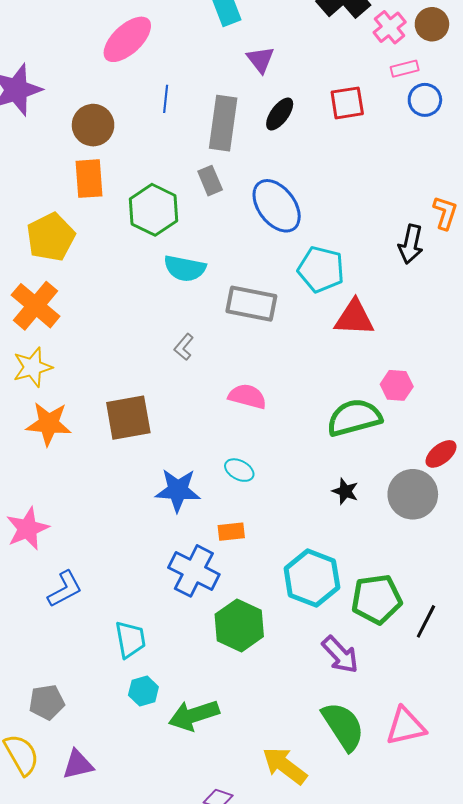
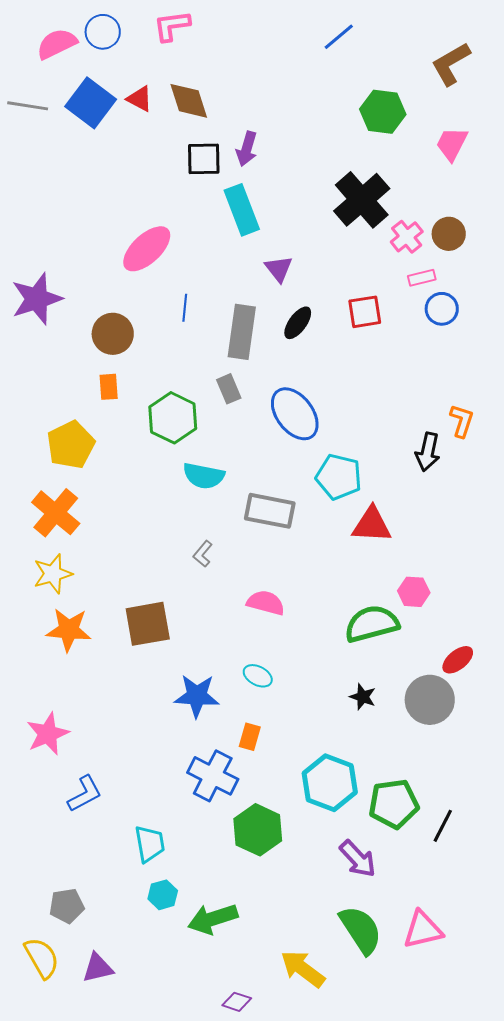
orange rectangle: (89, 179) -> (109, 387), size x0.7
orange rectangle: (231, 532) -> (250, 737), turned -68

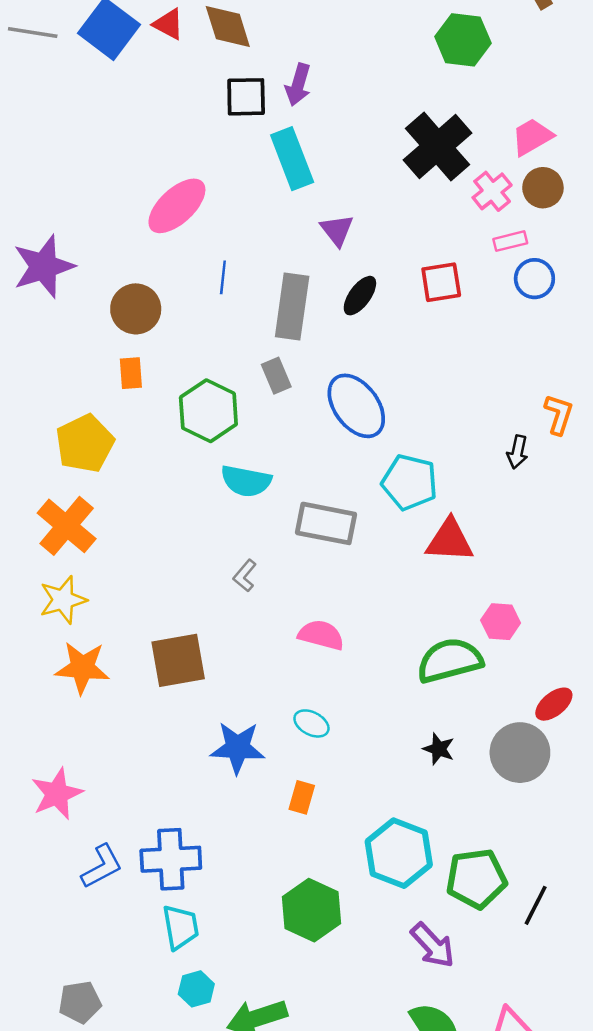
pink trapezoid: (452, 144) -> (532, 137), moved, turned 33
black arrow: (428, 452) -> (518, 452), size x0.7
blue cross: (213, 776) -> (171, 859), moved, turned -30

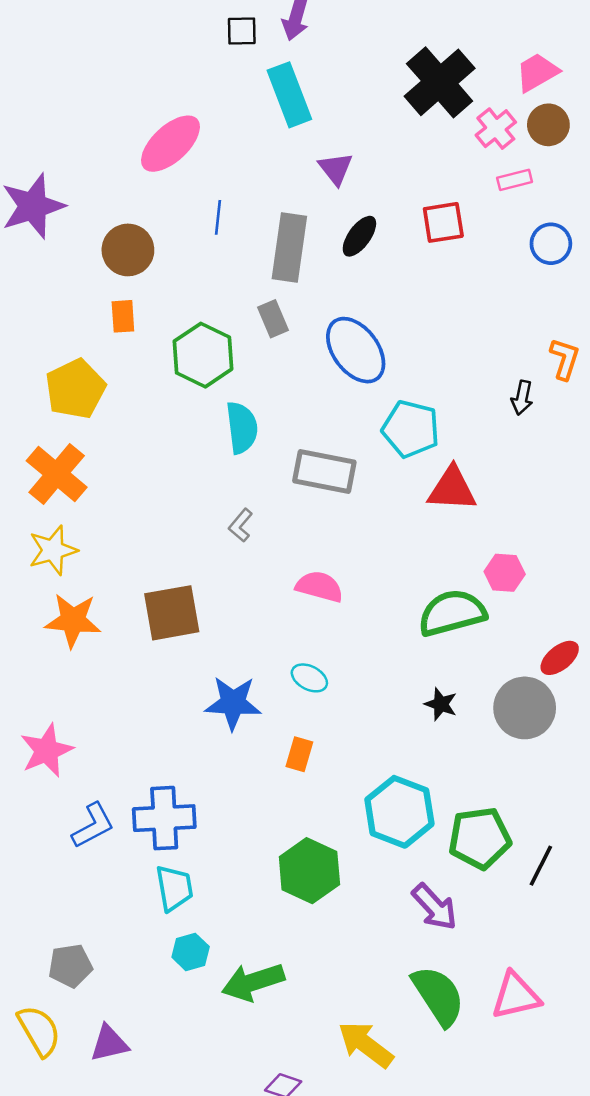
black square: (246, 97) -> (242, 31), size x0.7
blue circle: (534, 279) -> (551, 244), moved
cyan semicircle: (246, 481) -> (242, 428), turned -108

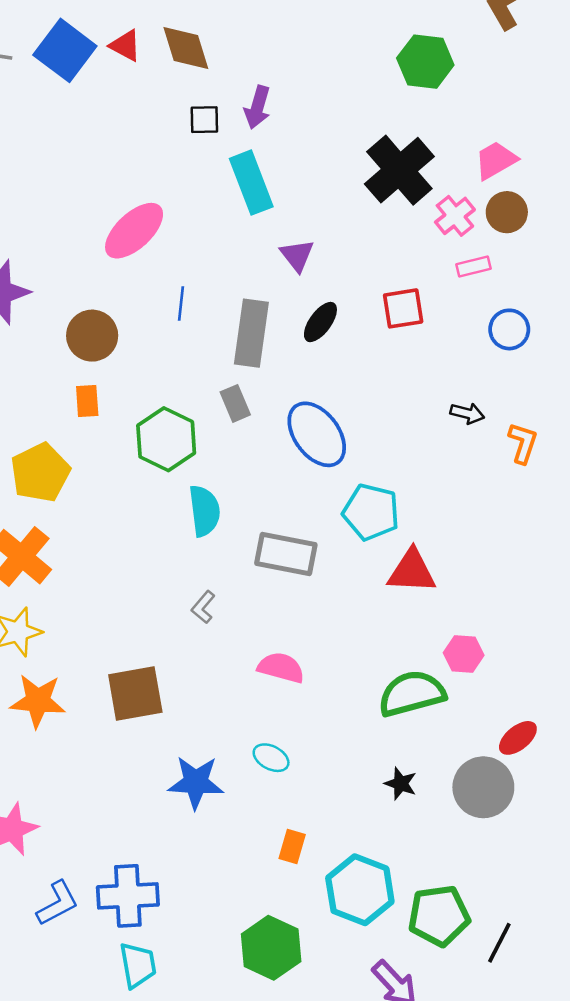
black arrow: (522, 398) -> (467, 413), moved, turned -88
orange rectangle: (299, 754) -> (292, 847), moved

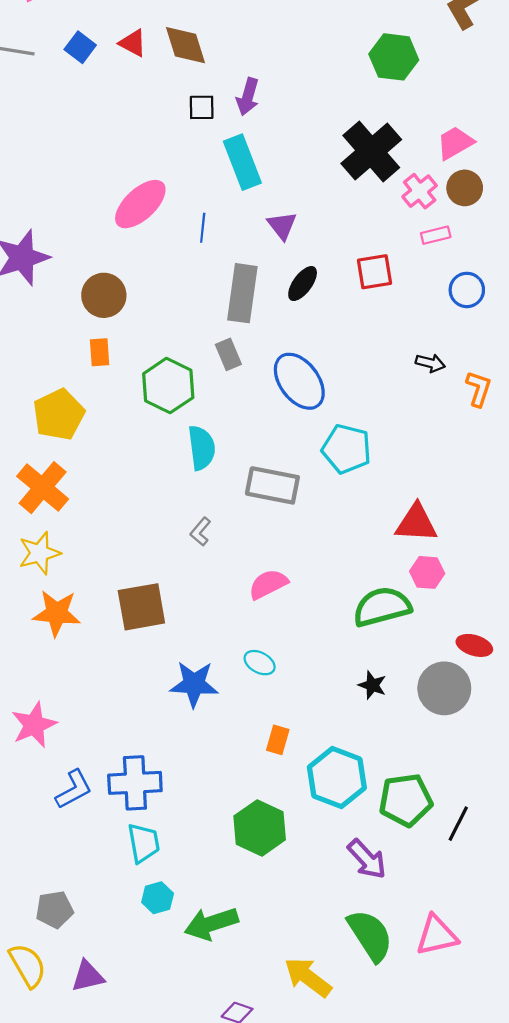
blue square: (65, 50) -> (80, 47), size x0.6
blue line: (181, 303) -> (203, 228), moved
red triangle: (412, 571) -> (416, 523), moved
pink semicircle: (281, 668) -> (268, 584), turned -42
red ellipse: (518, 738) -> (474, 645), turned 56

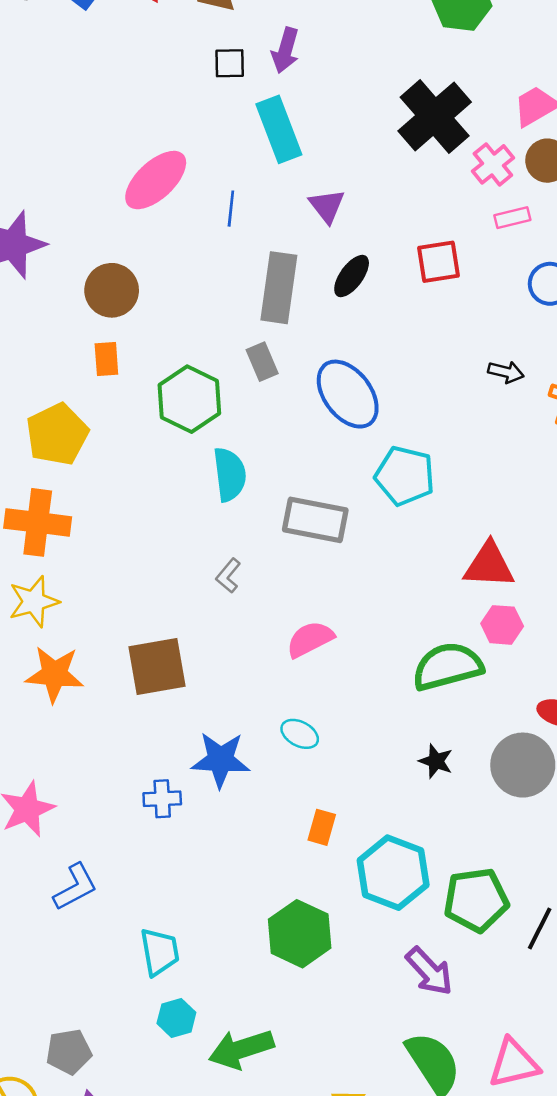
orange cross: (43, 488) -> (38, 522), turned -33
blue cross: (135, 783) -> (162, 799), moved, size x0.6
gray pentagon: (54, 910) -> (69, 1052), moved

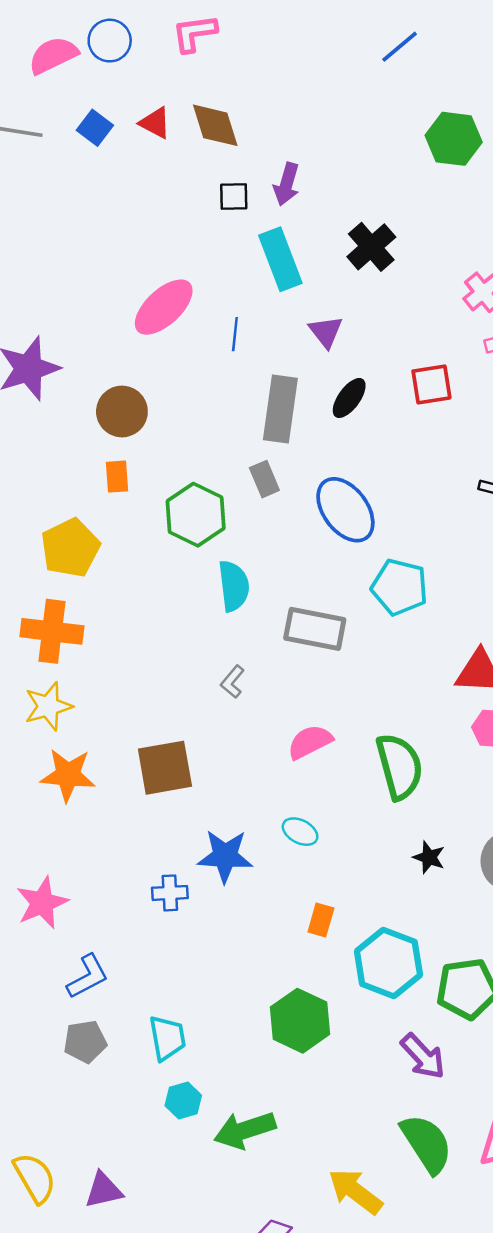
black cross: (435, 116) -> (371, 247), moved, size x0.7
green semicircle: (448, 666) -> (400, 766), moved, turned 90
gray pentagon: (69, 1052) -> (85, 1042), moved

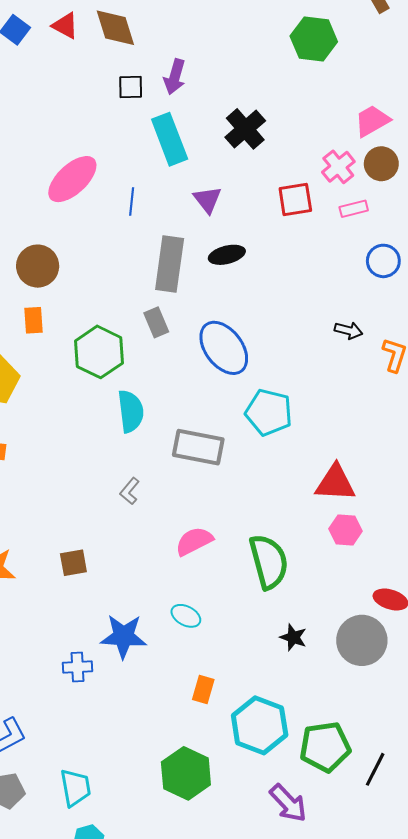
red square: (431, 384) -> (295, 200), moved
black ellipse: (349, 398) -> (227, 255), turned 40
brown square: (165, 768) -> (73, 563), size x0.6

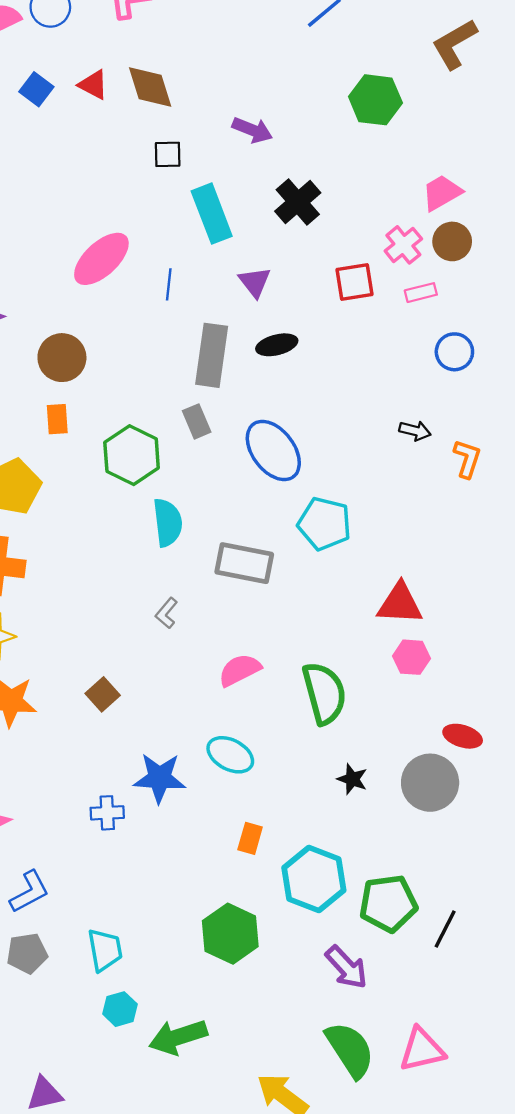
purple arrow: (175, 77) -> (252, 130), moved, turned -84
brown square: (73, 563) -> (103, 694), turned -32
cyan ellipse: (186, 616) -> (230, 755), size x1.4

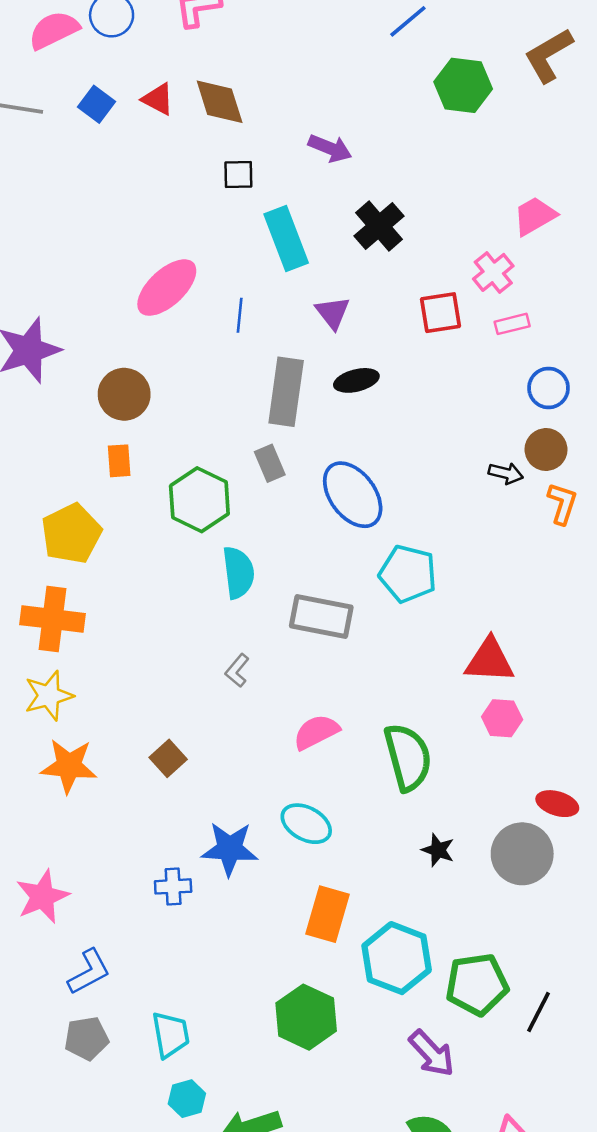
green hexagon: (375, 100) -> (463, 85), moved
brown circle: (452, 241) -> (546, 450), moved
orange rectangle: (250, 838) -> (328, 914), size x1.6

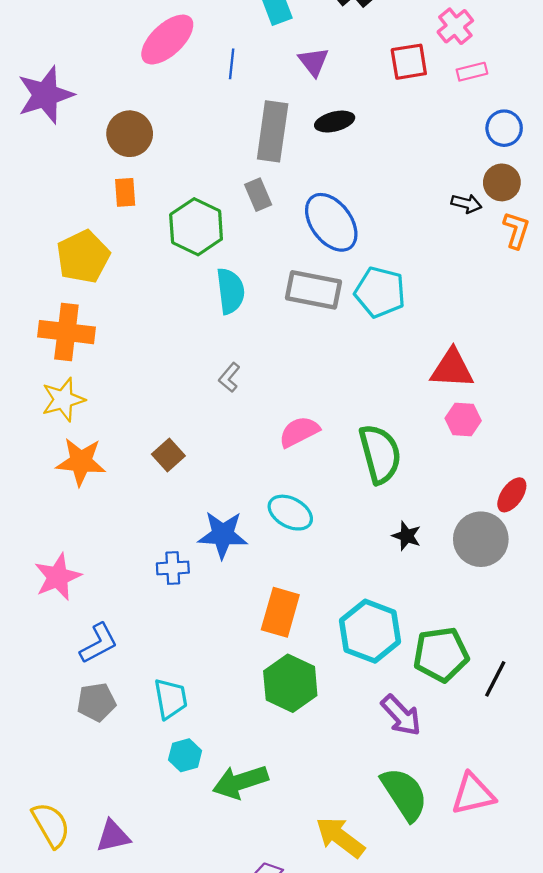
gray rectangle: (321, 617) -> (314, 290), moved
red ellipse: (557, 804) -> (512, 495), turned -72
orange rectangle: (328, 914) -> (280, 612), moved

